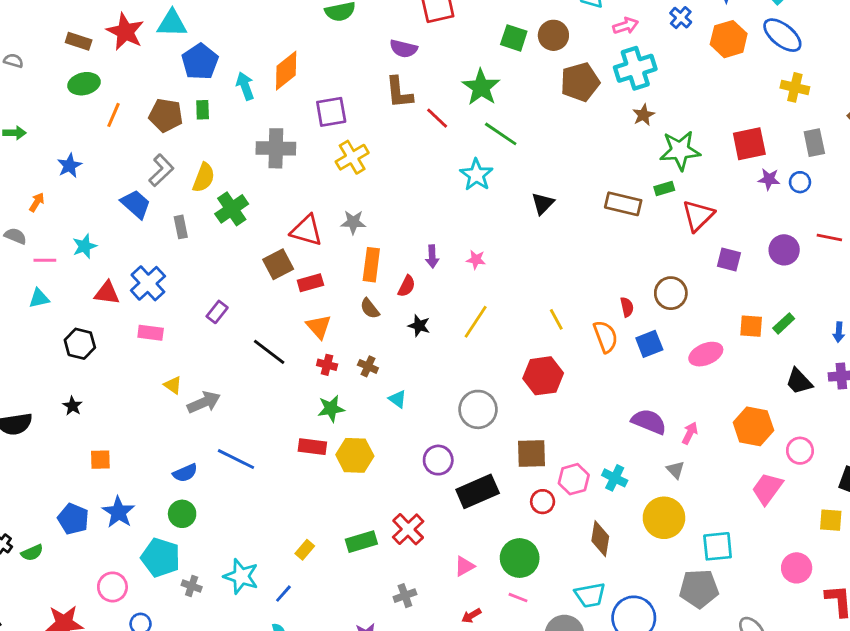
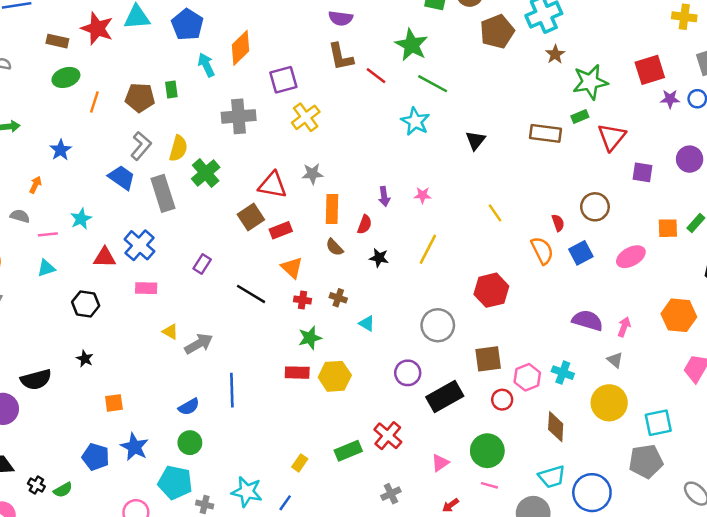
blue pentagon: (200, 62) -> (187, 25), moved
gray rectangle: (181, 227) -> (163, 193), size x1.8
yellow line: (556, 319) -> (495, 213), moved
blue line: (236, 459) -> (232, 390), turned 68

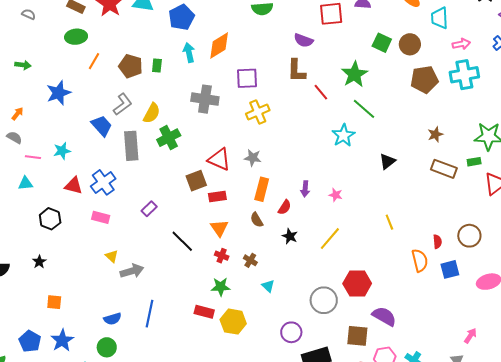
brown star: (555, 54) -> (435, 134), moved
blue star: (61, 150) -> (59, 93), size x1.4
orange arrow: (35, 185) -> (17, 114), moved
red hexagon: (491, 290) -> (357, 283), moved
purple semicircle: (587, 321) -> (384, 316), moved

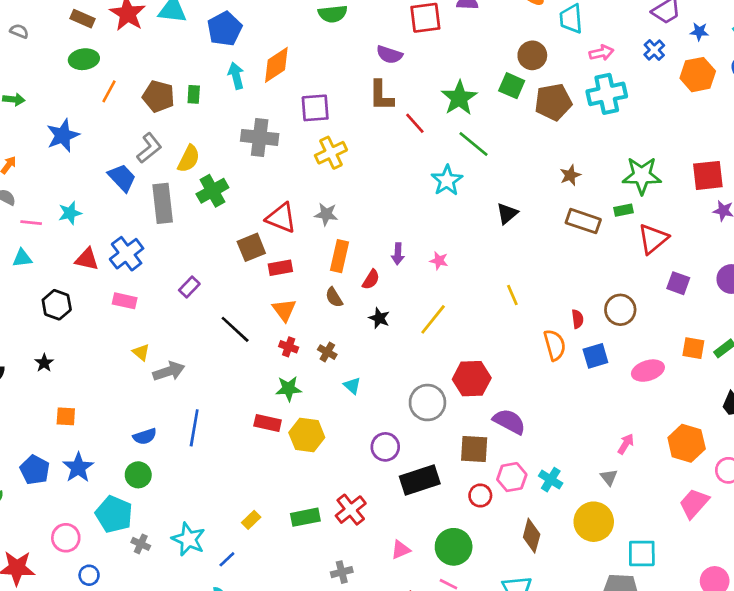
green square: (382, 43) -> (512, 86), moved

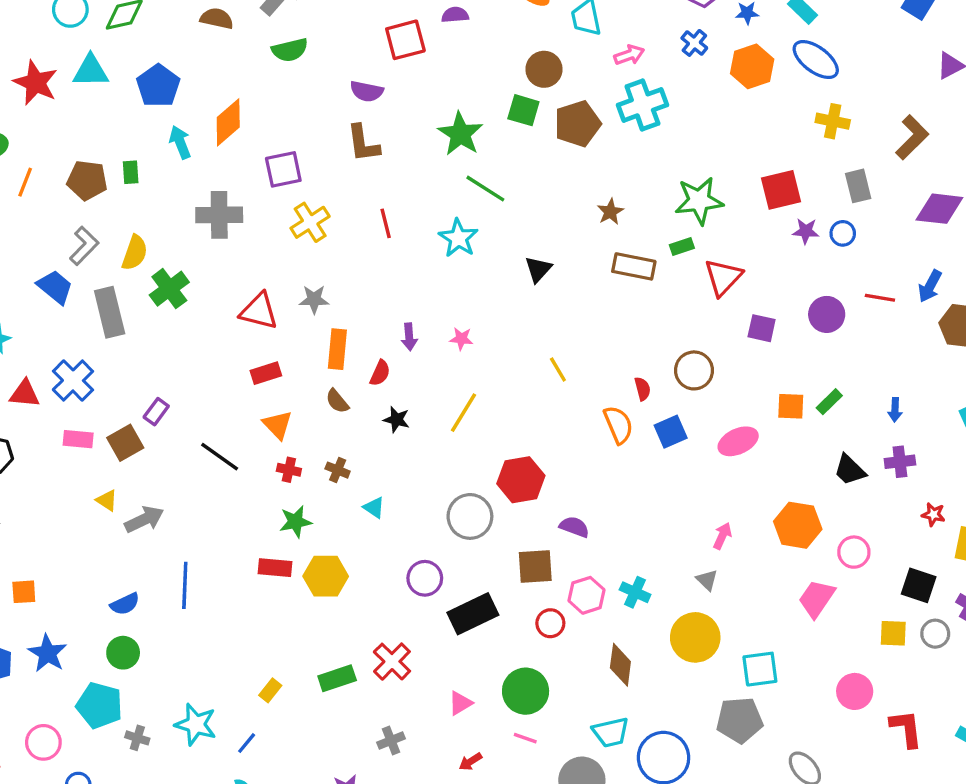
red line: (415, 123) -> (386, 223), moved, turned 35
brown square: (251, 247) -> (125, 443), moved
purple semicircle: (509, 421) -> (574, 527), size x0.7

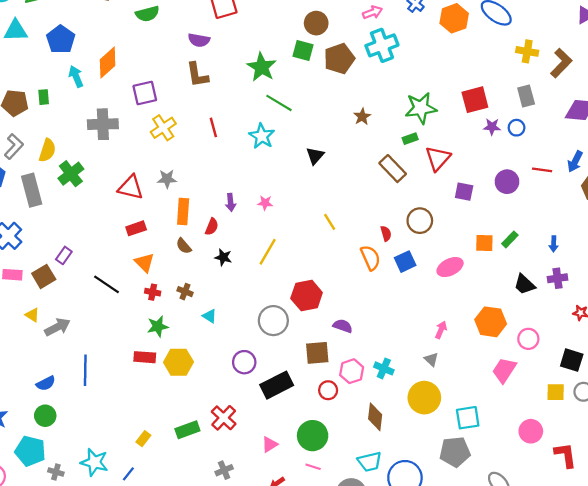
yellow cross: (833, 121) -> (527, 51), moved
brown rectangle: (634, 266) -> (393, 169), moved, turned 36

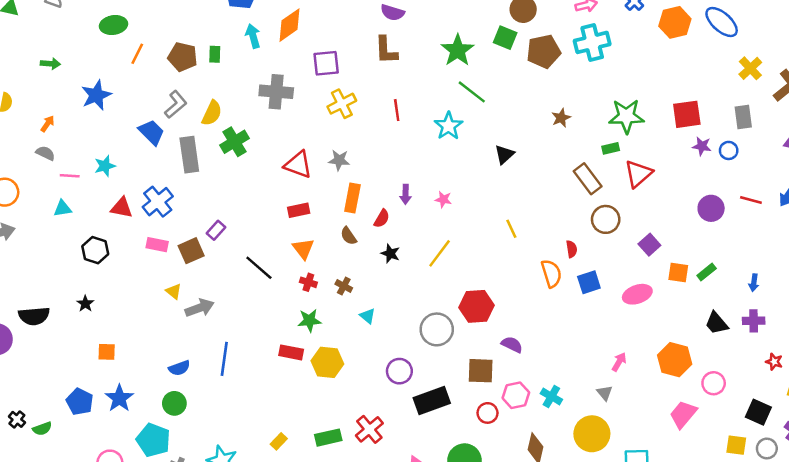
yellow cross: (527, 51) -> (750, 68), turned 30
purple square: (464, 192) -> (649, 245), moved, turned 30
brown circle: (420, 221) -> (606, 219), moved

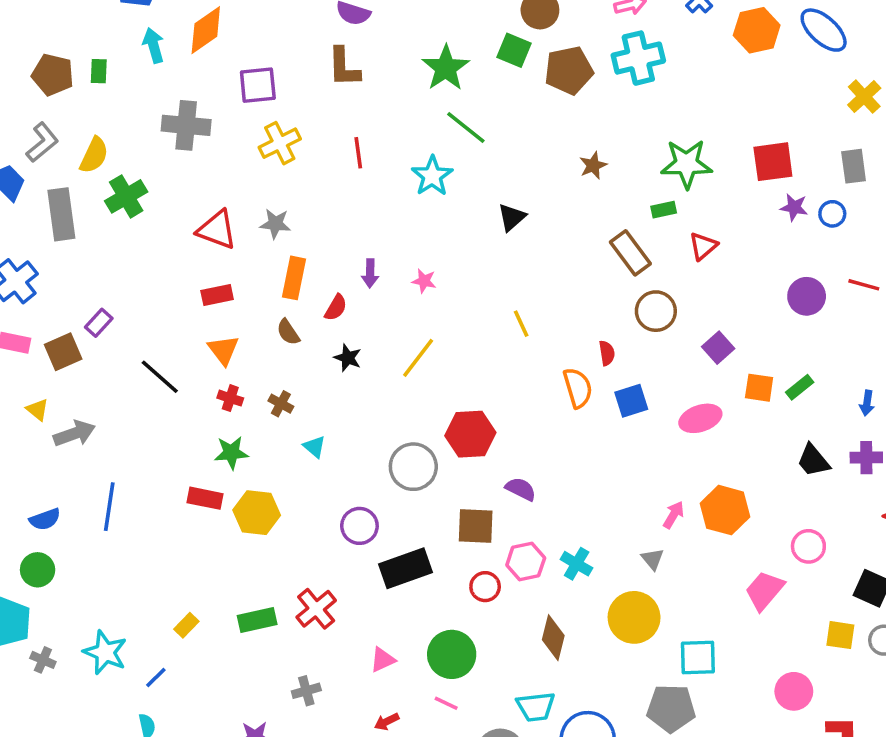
red triangle: (638, 174) -> (703, 246), size x0.7
orange hexagon: (675, 360) -> (725, 510), moved

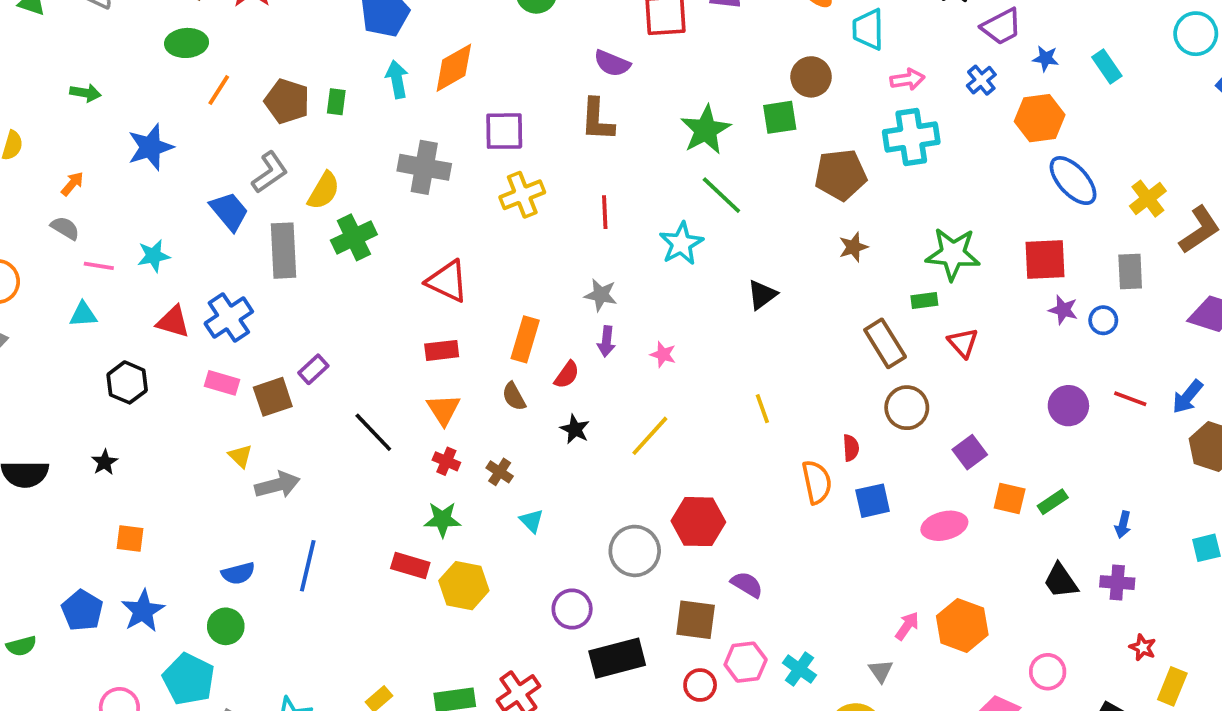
blue ellipse: (824, 30) -> (1073, 181), moved
green square: (514, 50) -> (780, 117), turned -36
brown pentagon: (569, 70) -> (841, 175), moved
gray star: (275, 224) -> (601, 295), moved
red triangle: (703, 246) -> (963, 343), turned -36

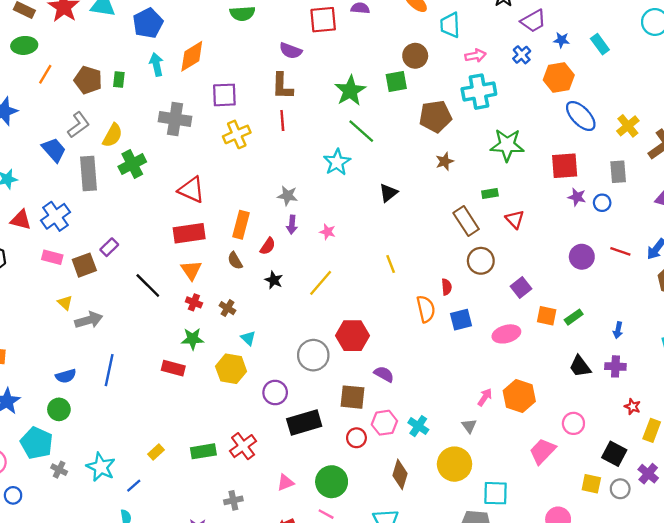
red line: (605, 212) -> (282, 121), moved
green star: (953, 254) -> (507, 145), moved
red rectangle: (442, 350) -> (189, 233), size x1.5
yellow hexagon: (464, 586) -> (231, 369), moved

